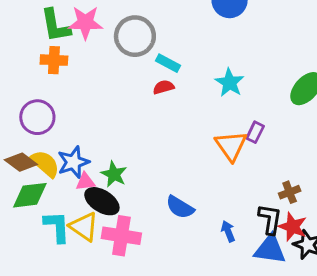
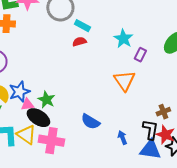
purple rectangle: (255, 132) -> (140, 55), moved

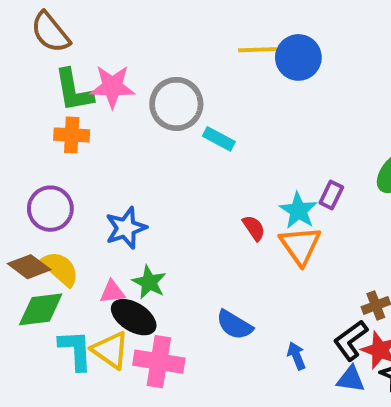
cyan star: (123, 39) -> (298, 211), moved
red semicircle: (79, 42) -> (254, 228), moved, turned 72
blue star: (19, 92) -> (126, 228), moved
black L-shape: (150, 130) -> (351, 340), turned -135
blue triangle: (150, 150) -> (351, 379), size x0.7

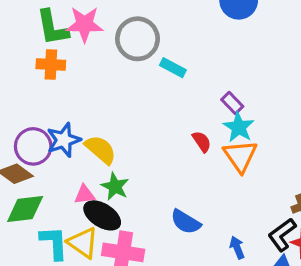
purple rectangle: (331, 195) -> (232, 103), moved, turned -70
purple circle: (50, 209) -> (33, 146), moved
blue star: (126, 228) -> (64, 140), moved
yellow semicircle: (60, 269) -> (101, 150), moved

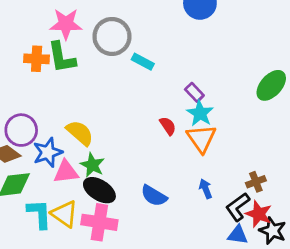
green L-shape: (52, 28) -> (62, 57), moved
blue star: (64, 140) -> (48, 152), moved
pink triangle: (85, 195) -> (66, 172), size x1.4
black ellipse: (102, 215) -> (99, 190), moved
blue arrow: (237, 248) -> (206, 189), moved

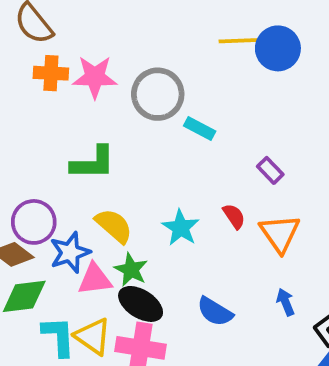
green L-shape: (62, 57) -> (93, 163), moved, turned -80
orange cross: (37, 59) -> (51, 73), moved
cyan star: (200, 113) -> (181, 228), moved

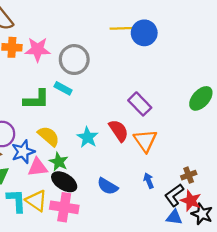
cyan rectangle: (200, 128) -> (63, 88), moved
purple rectangle: (270, 170) -> (140, 104), size x1.5
red semicircle: (234, 216) -> (119, 131), size x1.5

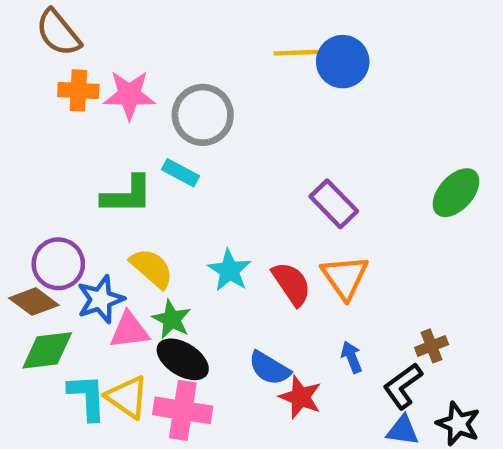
red semicircle: (119, 131) -> (292, 284), moved
red star: (191, 201) -> (300, 397), moved

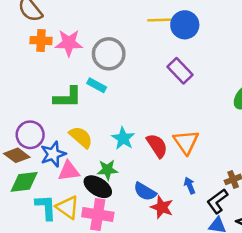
purple rectangle: (334, 204) -> (180, 71), moved
green star: (172, 319) -> (107, 170), moved, turned -30

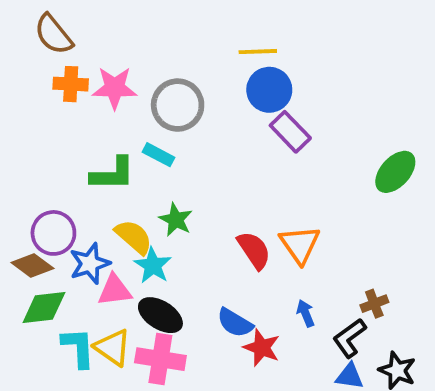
blue circle: (185, 25) -> (269, 90), moved
cyan star: (123, 138) -> (153, 265), moved
green star: (107, 170) -> (176, 220), moved, turned 30

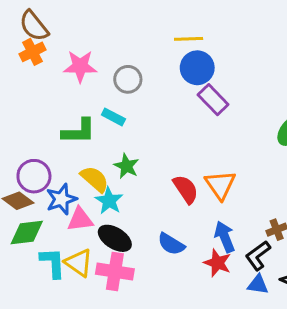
orange cross: (71, 84) -> (32, 52), moved, turned -30
gray circle: (178, 105) -> (128, 79), size x0.7
blue arrow: (306, 313) -> (225, 237), size x1.5
red star: (262, 348) -> (217, 263), moved

